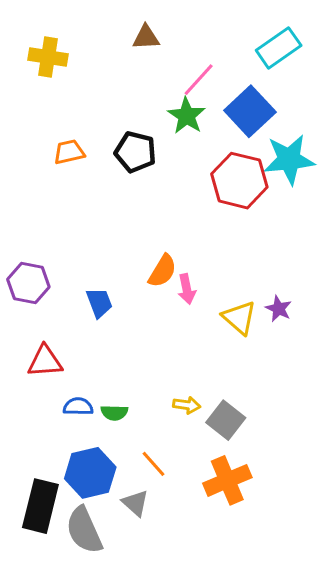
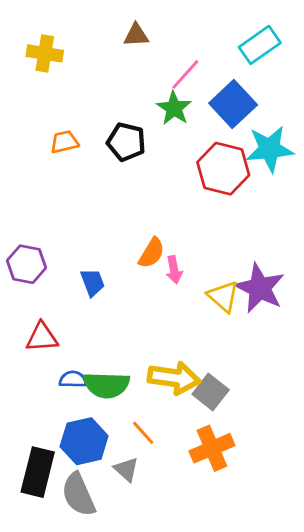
purple star: (279, 309) -> (260, 288), size x2.0
yellow arrow: (187, 405) -> (174, 378), size x2.0
green semicircle: (114, 413) -> (107, 385), size x1.8

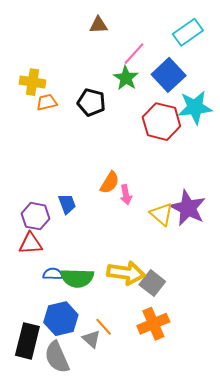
yellow cross: (45, 53) -> (32, 82), moved
purple hexagon: (26, 264) -> (36, 216), moved
orange line: (143, 433) -> (104, 327), moved

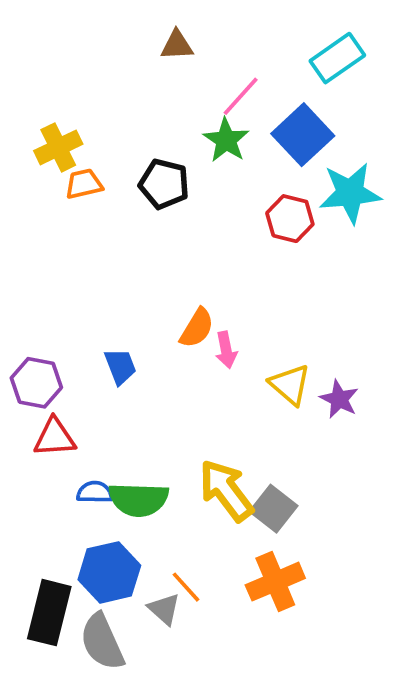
yellow cross: (32, 82) -> (58, 147), turned -35
red hexagon: (161, 122) -> (290, 219), size x0.7
purple star: (188, 208) -> (339, 399), moved, size x0.6
purple hexagon: (36, 216) -> (36, 383), moved
yellow arrow: (126, 273) -> (226, 490), turned -135

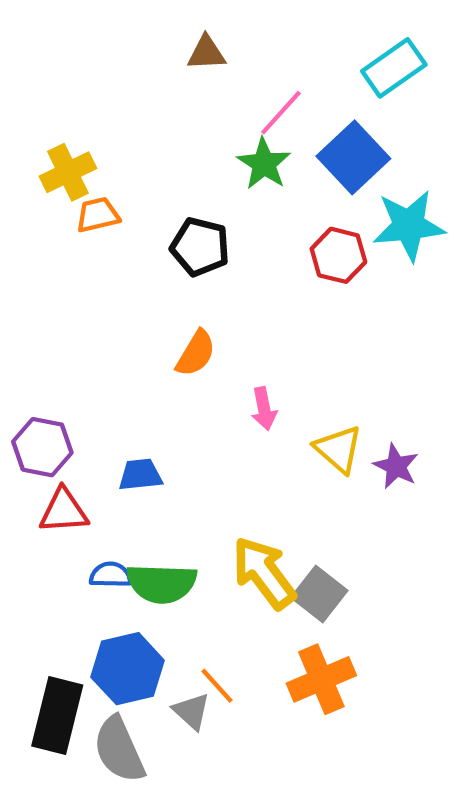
black pentagon: (164, 184) -> (200, 247), moved
orange semicircle: (197, 328) -> (196, 353), moved
blue trapezoid: (120, 366) -> (140, 475), moved, turned -75

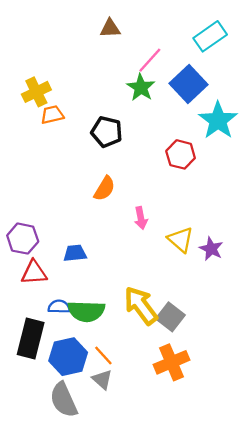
cyan star: (409, 226) -> (218, 120), turned -30
red hexagon: (338, 255) -> (181, 154), moved
orange line: (217, 686) -> (103, 356), moved
black rectangle: (57, 715) -> (31, 338), moved

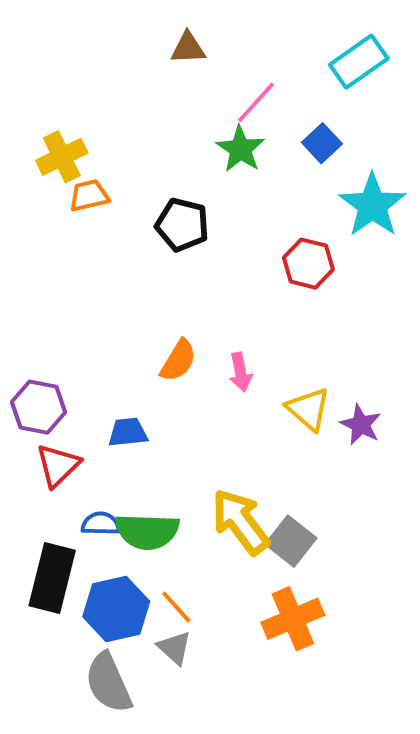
blue square: (189, 84) -> (322, 143), size x0.6
orange semicircle: (104, 189) -> (178, 361), moved
red triangle: (34, 273) -> (58, 465), turned -40

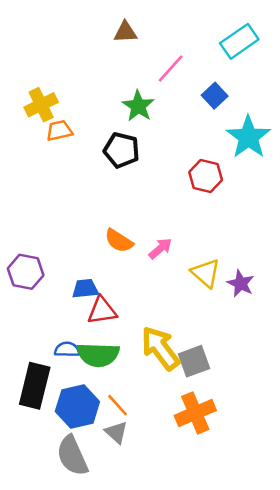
green star: (240, 149) -> (138, 106), moved
orange semicircle: (178, 361) -> (119, 241), turned 92
pink arrow: (240, 372) -> (160, 248), turned -120
red triangle: (58, 465) -> (102, 311), moved, turned 36
gray square: (291, 541) -> (194, 361), turned 32

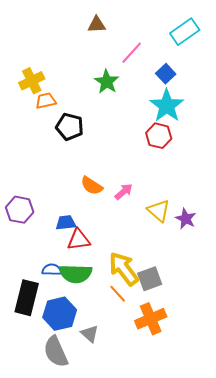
cyan star: (248, 137) -> (167, 106), moved
black pentagon: (121, 150) -> (70, 127), moved
orange line: (118, 405) -> (118, 294), moved

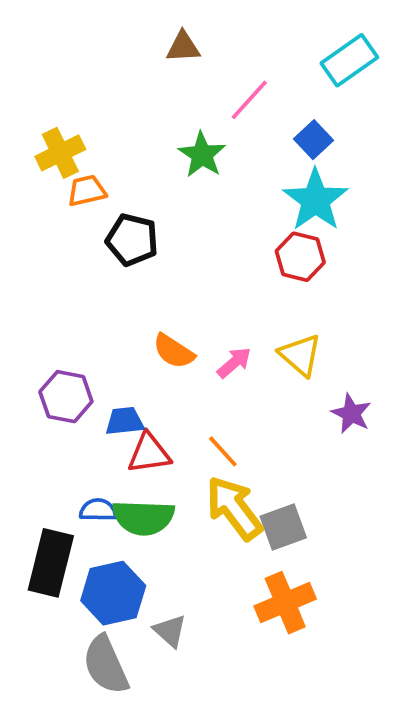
purple hexagon: (20, 210) -> (66, 397), moved
yellow triangle: (159, 211) -> (300, 355), moved
orange line: (118, 294) -> (223, 451), moved

